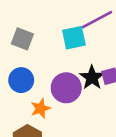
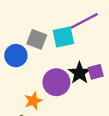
gray square: (22, 39) -> (37, 39), moved
blue circle: (21, 80) -> (16, 56), moved

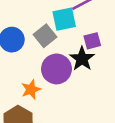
gray square: (37, 39) -> (45, 36), moved, turned 30
purple square: (96, 72) -> (92, 41), moved

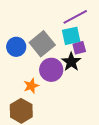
cyan square: (64, 19) -> (71, 36), moved
gray square: (45, 36) -> (42, 44), size x1.4

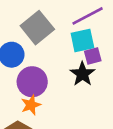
gray square: (42, 44) -> (37, 28), moved
purple circle: (51, 70) -> (32, 82), moved

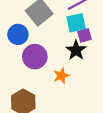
orange star: (31, 105) -> (61, 76), moved

